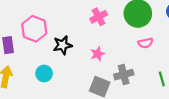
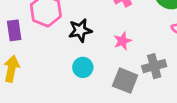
cyan circle: (44, 73) -> (83, 67), moved

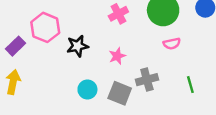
purple rectangle: (14, 30) -> (15, 46), turned 54
cyan circle: (83, 67) -> (87, 89), moved

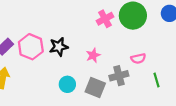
pink cross: (118, 14) -> (105, 19), moved
pink hexagon: (45, 27) -> (31, 47), moved
pink semicircle: (172, 44) -> (138, 59), moved

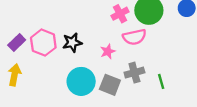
pink semicircle: (138, 59) -> (134, 37), moved, size x1.5
green line: (157, 80) -> (161, 81), moved
cyan circle: (67, 84) -> (81, 81), size x1.6

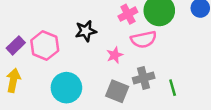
black star: (72, 43) -> (86, 31), moved
cyan circle: (81, 81) -> (66, 88), moved

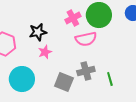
pink star: (115, 55) -> (45, 52), moved

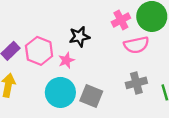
pink star: (45, 52) -> (66, 60), moved
gray square: (64, 82) -> (91, 96), moved

